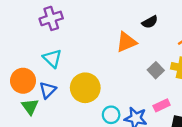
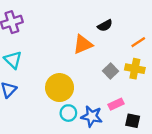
yellow circle: (85, 88) -> (60, 88), moved

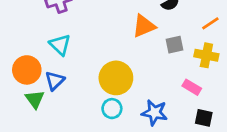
gray square: (110, 71) -> (174, 45), moved, turned 32
pink rectangle: (116, 104) -> (192, 87), moved, turned 56
cyan circle: (68, 113) -> (112, 109), moved

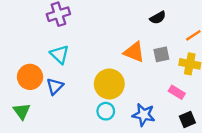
orange triangle: (144, 26) -> (134, 52), moved, turned 45
green triangle: (35, 99) -> (22, 111), moved
black square: (204, 118) -> (187, 119), turned -35

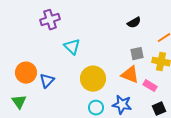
orange triangle: (134, 52) -> (130, 75), moved
cyan triangle: (60, 54) -> (72, 47), moved
cyan circle: (106, 111) -> (96, 108), moved

